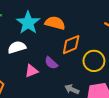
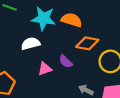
cyan star: (28, 23) -> (44, 19), turned -30
orange diamond: (71, 45) -> (87, 43), turned 30

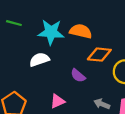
pink triangle: (45, 69) -> (57, 101), moved

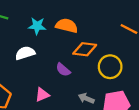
cyan star: (51, 32) -> (37, 26), size x0.7

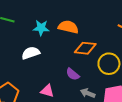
purple semicircle: (63, 70) -> (73, 74), moved
pink triangle: (42, 95) -> (47, 91), turned 40

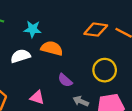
orange semicircle: (68, 27) -> (52, 48), moved
orange diamond: (85, 48) -> (96, 30), moved

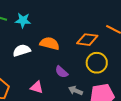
cyan star: (33, 29) -> (23, 20), moved
orange diamond: (96, 30) -> (87, 40), moved

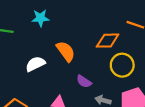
cyan star: (23, 20) -> (40, 18), moved
orange semicircle: (50, 43) -> (66, 51), turned 48

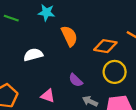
orange semicircle: (66, 51) -> (69, 36), moved

